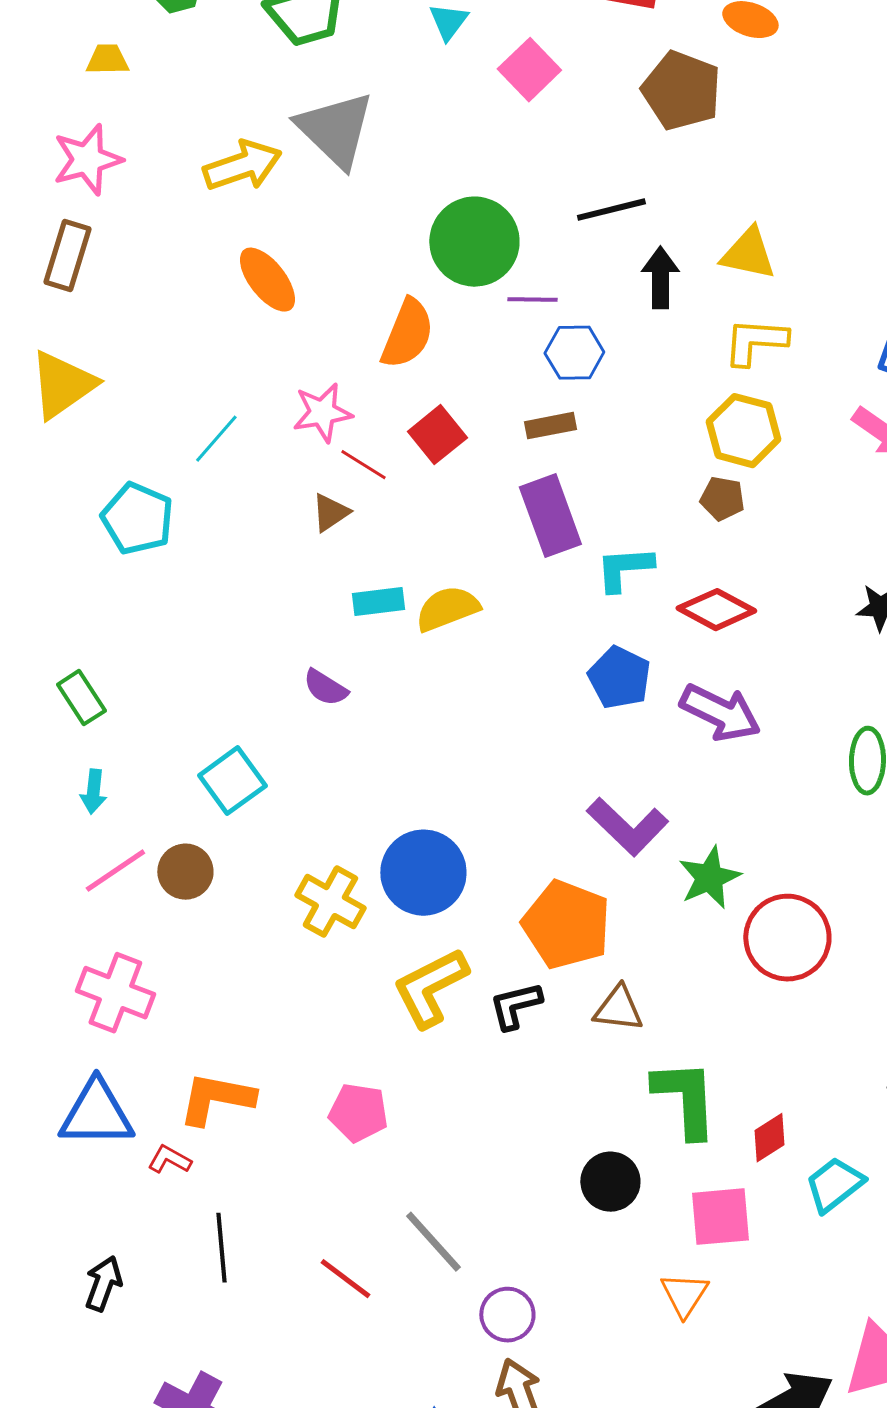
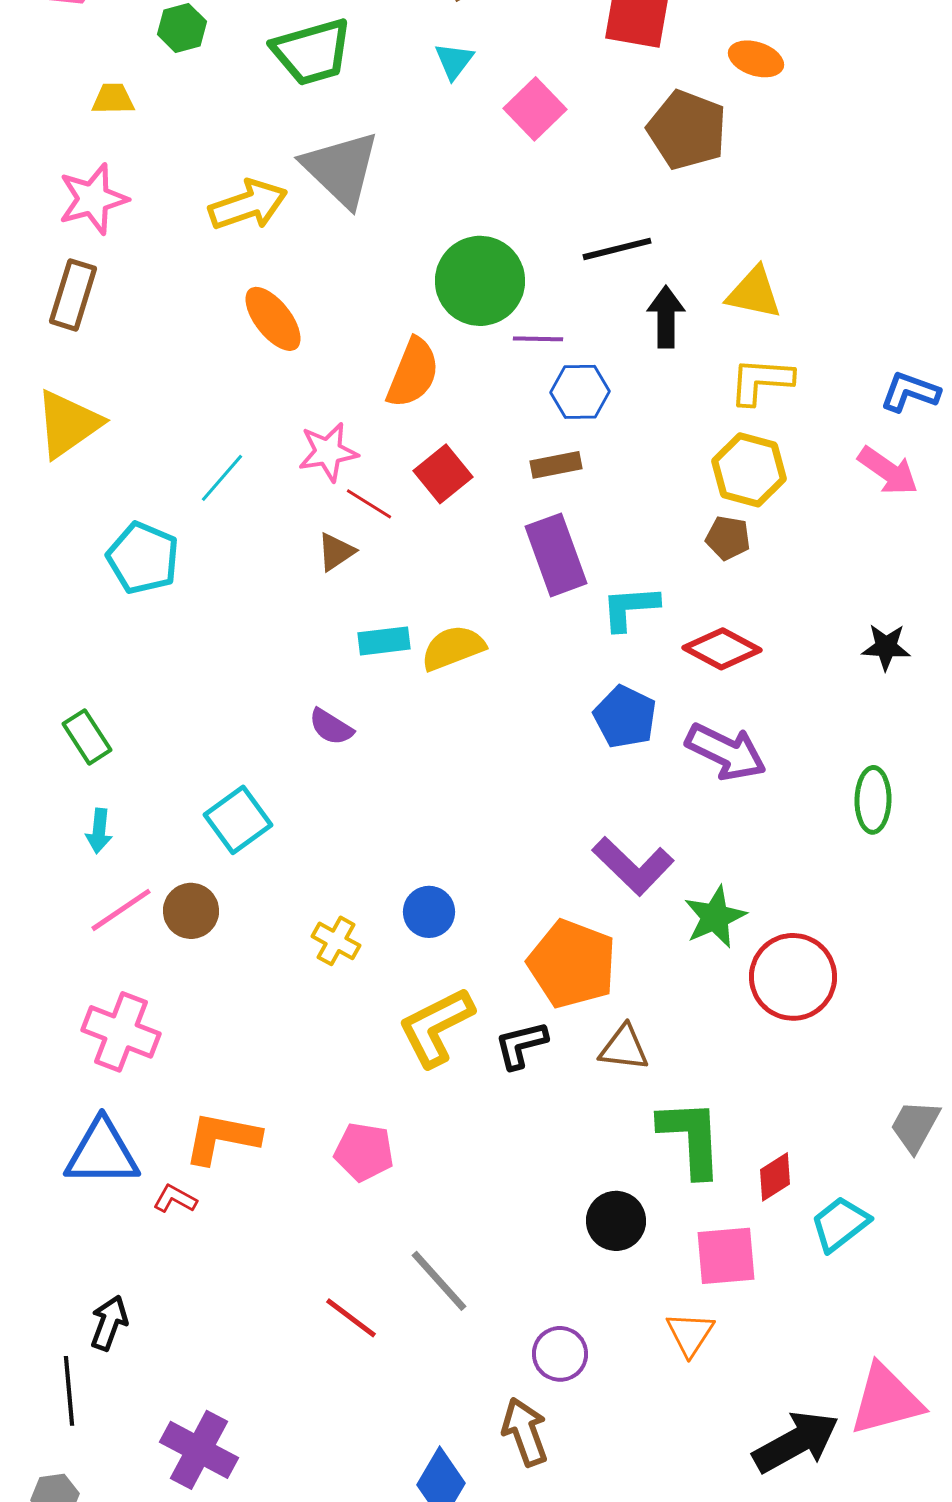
blue circle: (423, 873) -> (429, 912), size x0.6
yellow cross: (330, 902) -> (336, 941), size x0.7
black line: (221, 1248) -> (69, 1391), moved
purple circle: (507, 1315) -> (560, 1354), moved

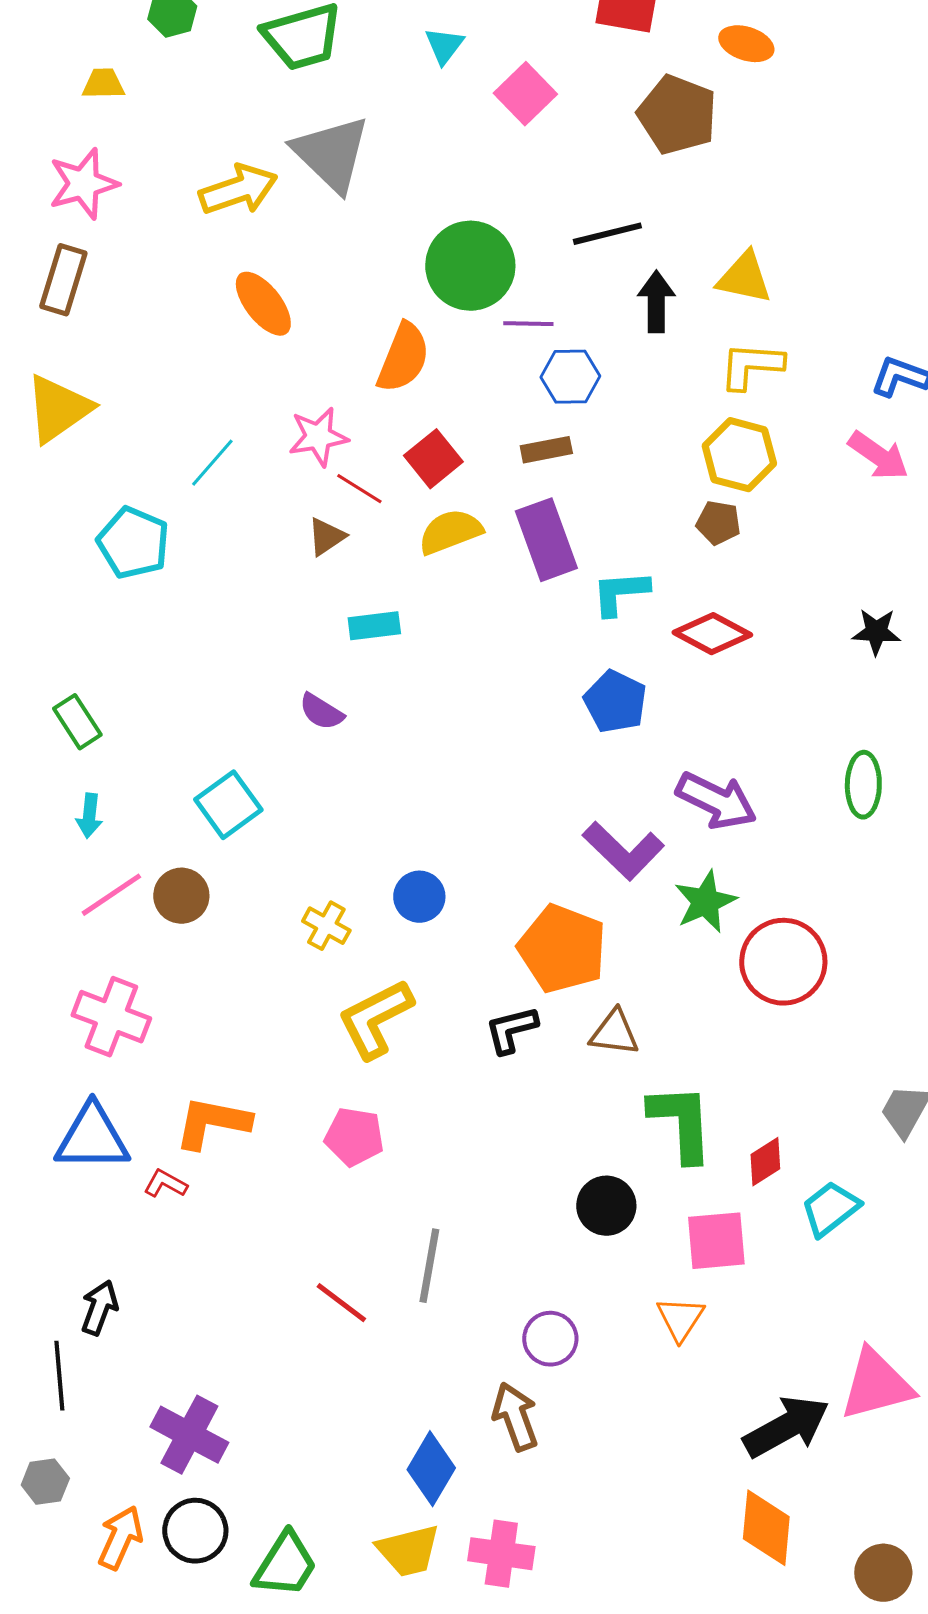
yellow semicircle: (453, 648) -> (450, 532), moved
purple arrow: (726, 752) -> (716, 801), moved
yellow L-shape: (436, 1027) -> (375, 1019), moved
gray line: (439, 1281) -> (429, 1266), turned 52

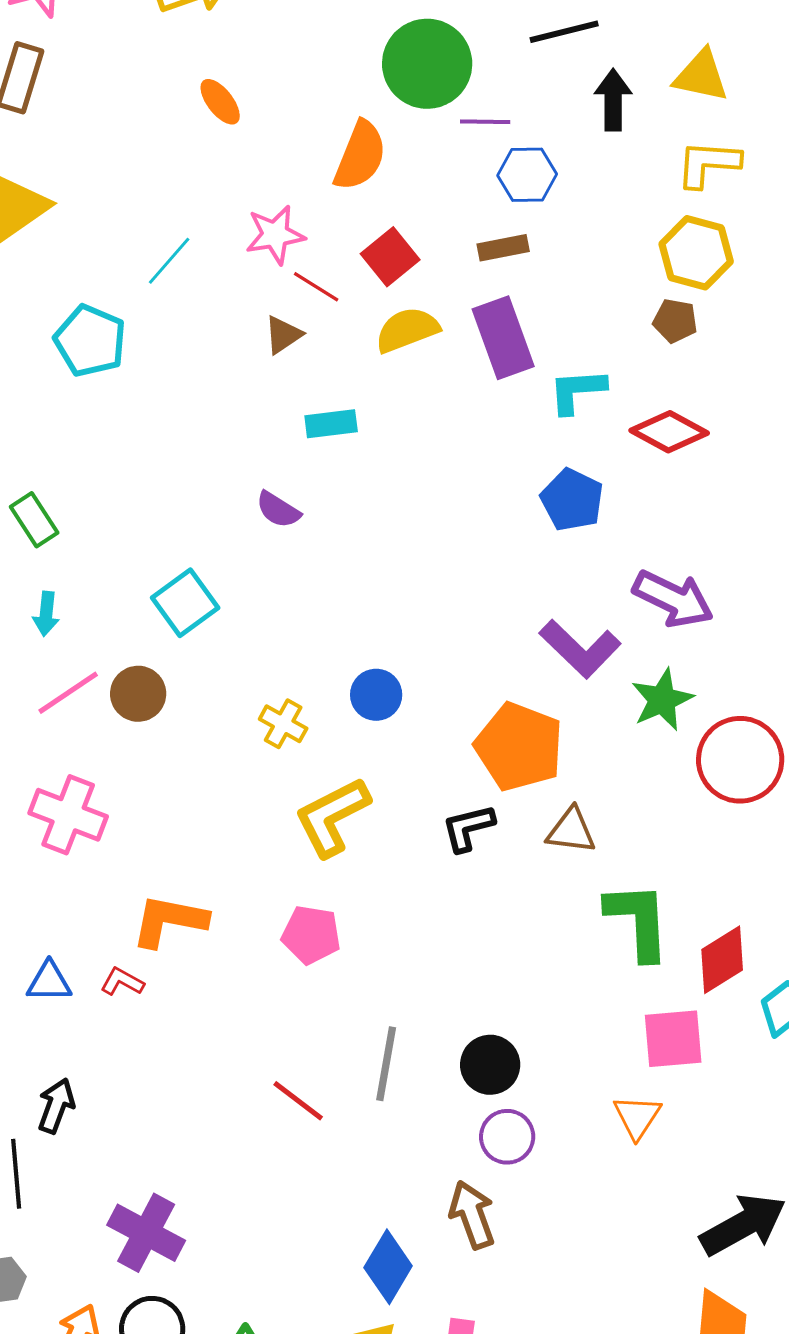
orange ellipse: (263, 304) -> (220, 102), size x0.7
blue triangle: (92, 1138) -> (49, 982), moved, size x0.6
red diamond: (765, 1162) -> (722, 960), size x1.4
black circle: (606, 1206) -> (490, 1065), moved

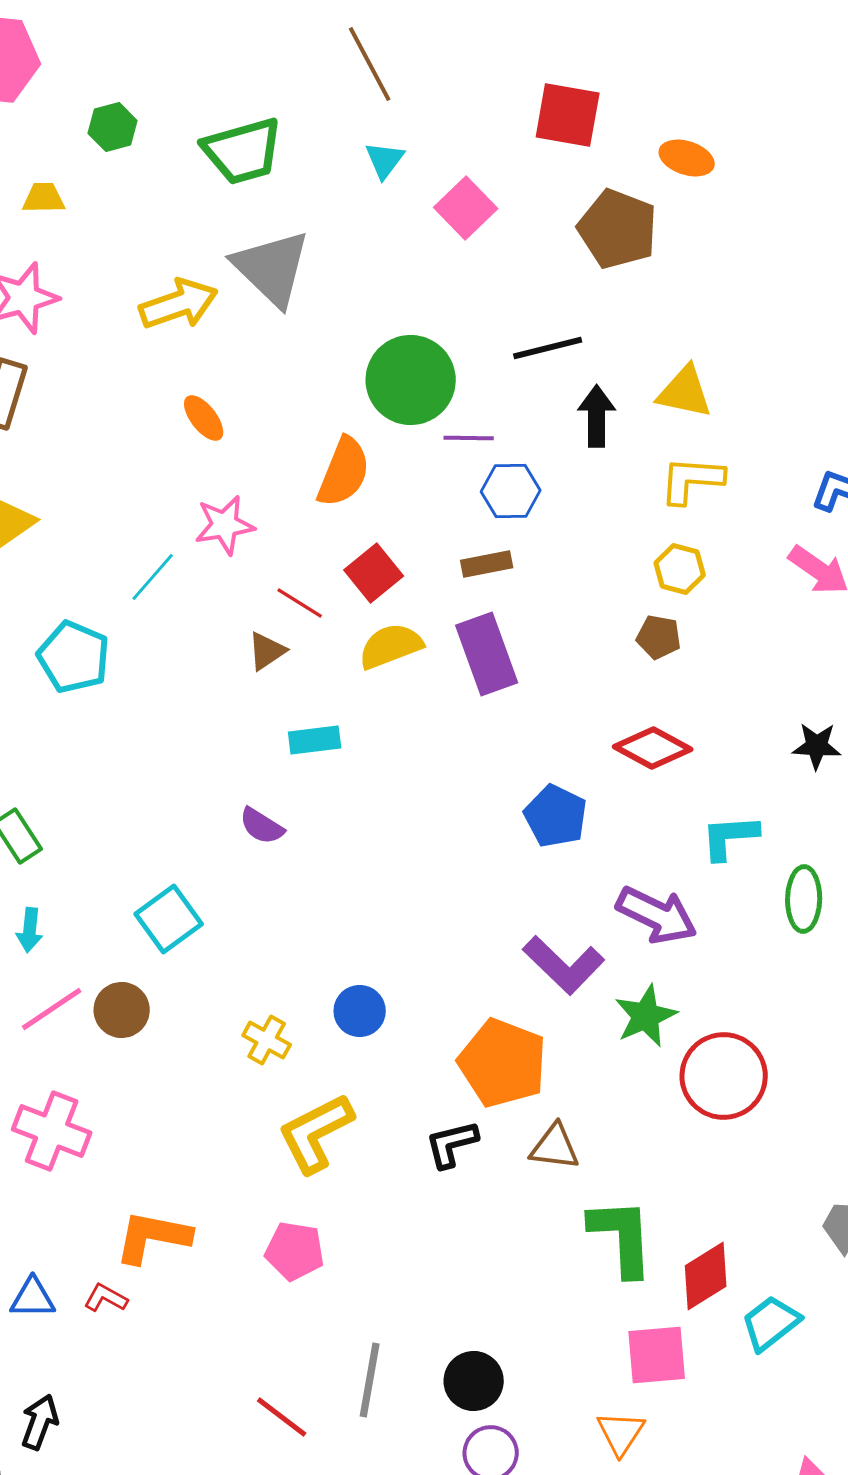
pink star: (275, 235) -> (225, 525), moved
yellow hexagon: (696, 253) -> (680, 569), size x0.7
cyan L-shape: (577, 391) -> (730, 837), moved

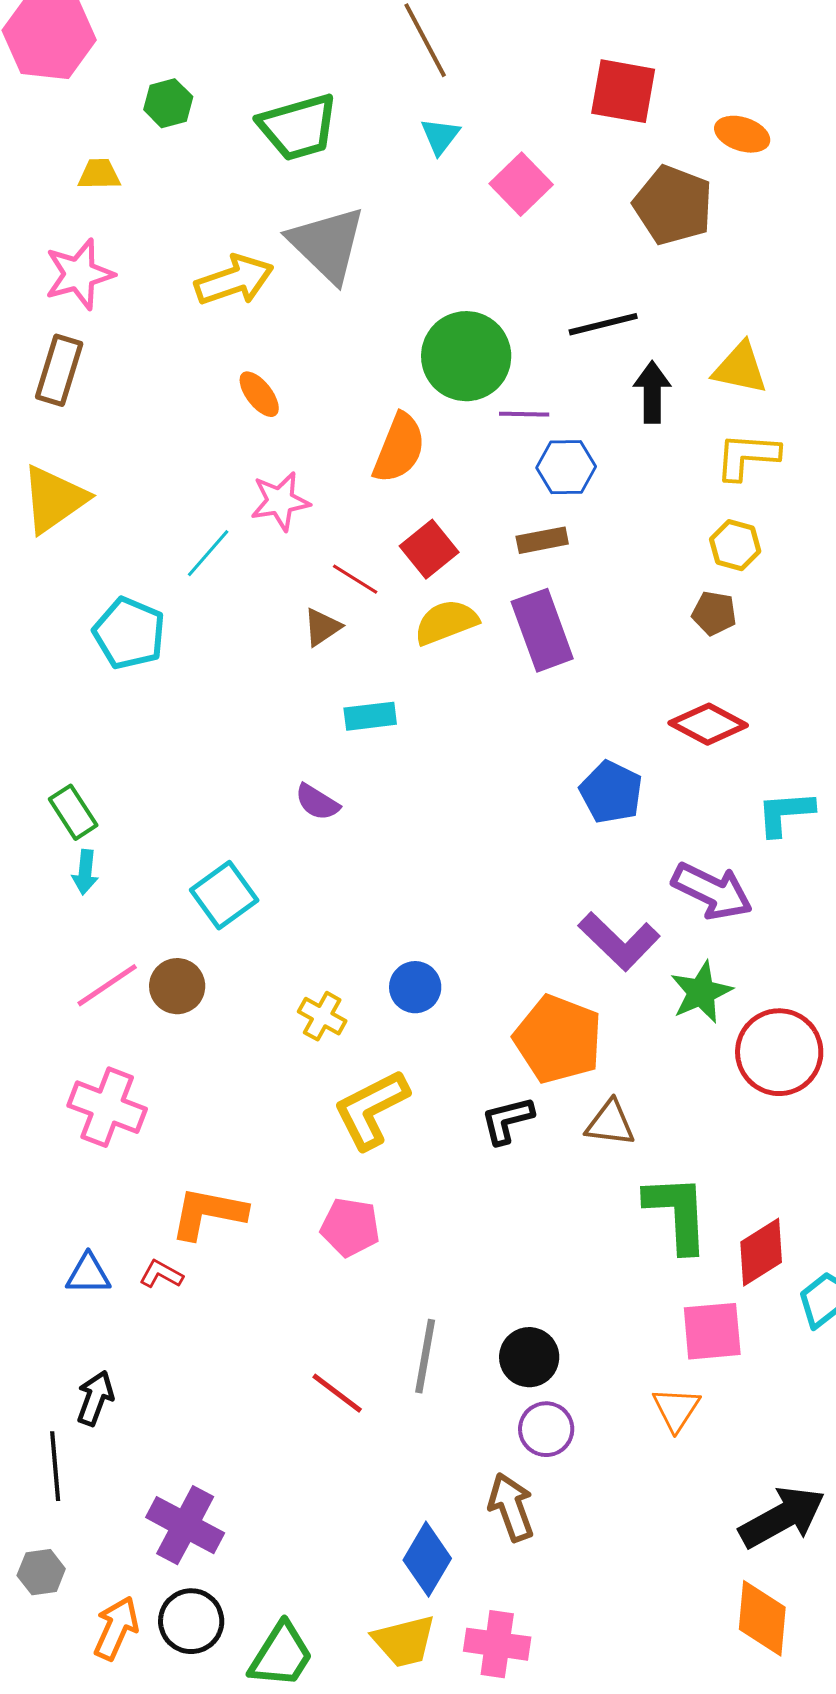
cyan arrow: (30, 930) -> (85, 872), moved

